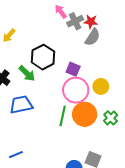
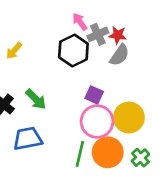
black hexagon: (43, 57) -> (73, 51), moved
yellow circle: (101, 86) -> (129, 118), size x1.5

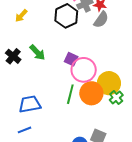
purple square: (94, 95) -> (71, 59), moved
yellow circle: (129, 118) -> (109, 83), moved
blue trapezoid: (28, 139) -> (30, 104), moved

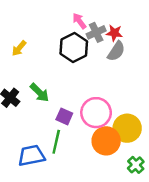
purple square: (71, 59) -> (64, 116), moved
green line: (70, 94) -> (56, 142), moved
green cross: (116, 98) -> (136, 165), moved

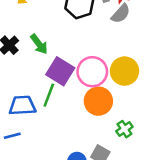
purple square: (64, 116) -> (60, 71), size x1.6
yellow circle: (127, 128) -> (124, 71), moved

